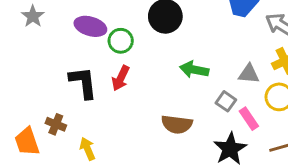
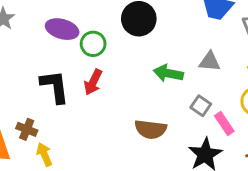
gray triangle: (249, 74) -> (210, 61), moved
yellow arrow: (88, 149) -> (44, 154), moved

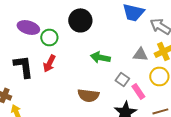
gray triangle: (210, 61) -> (140, 54), moved

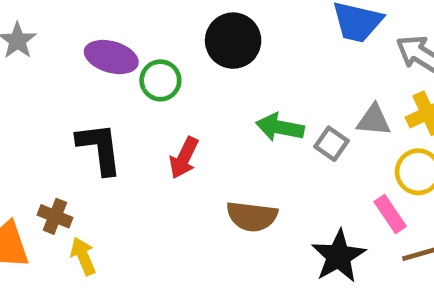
red arrow: (49, 63) -> (184, 158), moved
gray square: (122, 79) -> (332, 144), moved
pink rectangle: (138, 91) -> (390, 214), moved

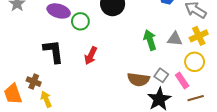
green arrow: (280, 127) -> (150, 40), moved, turned 60
gray square: (332, 144) -> (161, 75), moved
brown semicircle: (252, 216) -> (139, 79), moved

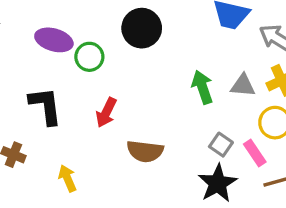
brown semicircle: (139, 79) -> (145, 151), moved
yellow arrow: (46, 99) -> (67, 178), moved

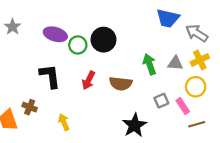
black circle: (142, 28) -> (104, 40), moved
gray square: (221, 145) -> (161, 101), turned 32
brown semicircle: (145, 151) -> (121, 84), moved
black star: (218, 183) -> (135, 125), moved

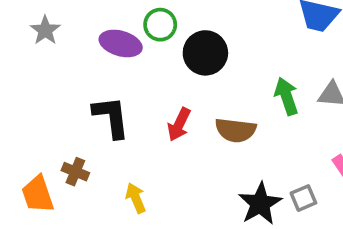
green circle: (78, 45) -> (160, 25), moved
gray square: (161, 101) -> (303, 198), moved

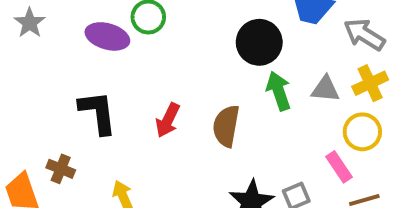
black circle: (205, 53) -> (259, 42), moved
brown semicircle: (236, 130) -> (226, 126), turned 93

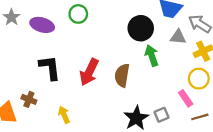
purple ellipse: (107, 36) -> (42, 25), moved
gray triangle: (325, 89) -> (178, 37), moved
red arrow: (168, 120) -> (89, 72), size x1.4

